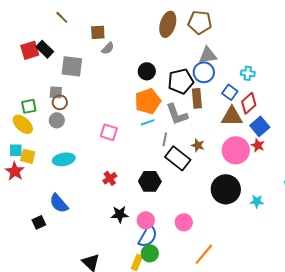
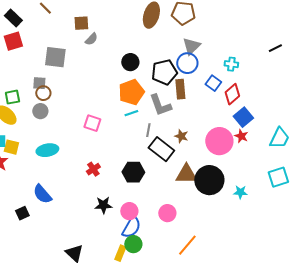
black rectangle: (45, 49) -> (13, 18), moved
gray triangle: (208, 55) -> (191, 46), turned -36
brown triangle: (232, 116) -> (186, 174), moved

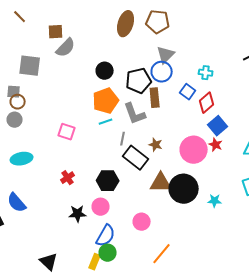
gray semicircle: (91, 39) -> (66, 48), size x1.5
pink circle: (129, 211) -> (101, 207), moved

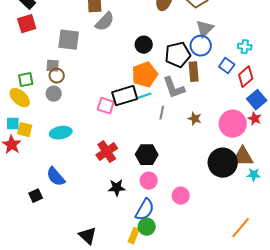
black rectangle: (136, 158) -> (125, 96), moved, turned -55
red cross: (68, 178) -> (107, 152), size x1.5
brown triangle: (161, 183) -> (243, 157), moved
pink circle: (101, 207) -> (149, 181), moved
orange line: (162, 254) -> (241, 228), moved

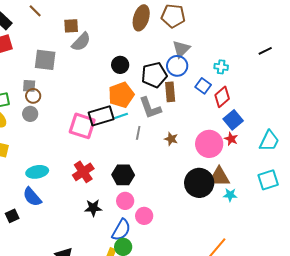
pink square: (106, 106) -> (82, 126), size x1.5
cyan ellipse: (61, 133) -> (37, 172), moved
pink circle: (181, 196) -> (144, 216), moved

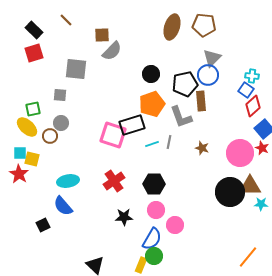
blue square: (203, 86) -> (246, 90), moved
brown circle: (33, 96) -> (50, 136), moved
cyan line: (121, 116) -> (152, 144), moved

